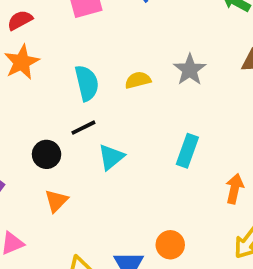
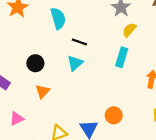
yellow semicircle: (138, 80) -> (129, 30), moved, turned -32
black line: (83, 128) -> (79, 42), moved, turned 48

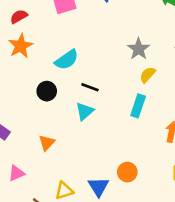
cyan semicircle: (58, 18) -> (67, 60), turned 70
black circle: (35, 63) -> (47, 91), moved

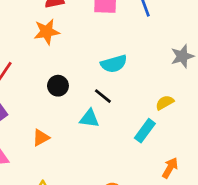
gray star: (139, 49) -> (182, 56), moved
cyan semicircle: (67, 60) -> (114, 64), moved
cyan triangle: (85, 111) -> (89, 118), turned 30

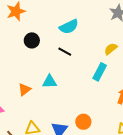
black circle: (58, 86) -> (32, 40), moved
cyan triangle: (89, 118) -> (50, 82), moved

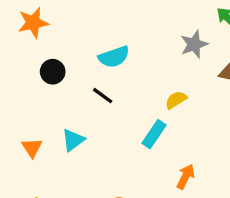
cyan triangle: (50, 82) -> (73, 140), turned -42
orange triangle: (25, 89) -> (32, 148), turned -32

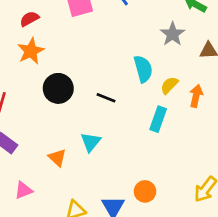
cyan semicircle: (114, 57) -> (143, 69), moved, turned -72
black circle: (53, 72) -> (58, 88), size x1.4
orange arrow: (186, 177) -> (196, 96), moved

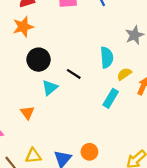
cyan triangle: (91, 142) -> (50, 88), moved

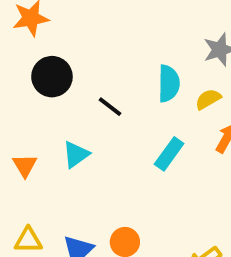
yellow semicircle: (124, 74) -> (208, 99), moved
cyan triangle: (50, 88) -> (76, 154), moved

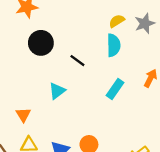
yellow semicircle: (208, 99) -> (117, 21), moved
orange triangle: (25, 165) -> (23, 115), moved

